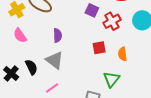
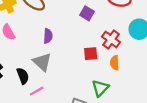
red cross: (112, 21) -> (111, 39), moved, turned -30
black semicircle: (31, 67) -> (23, 76), moved

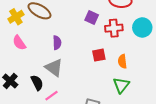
red cross: (111, 39) -> (114, 28), moved, turned -36
green triangle: (100, 88) -> (121, 85), moved

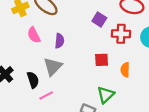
pink semicircle: (19, 43) -> (34, 35), moved
gray triangle: (54, 68) -> (53, 66), turned 30
green triangle: (121, 85) -> (106, 95), moved

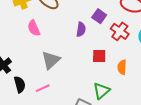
red cross: (121, 34) -> (120, 31), turned 30
purple semicircle: (60, 41) -> (81, 29), moved
black semicircle: (33, 80) -> (20, 84), moved

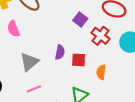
purple semicircle: (81, 29) -> (60, 52), moved
pink line: (43, 88) -> (34, 89), moved

